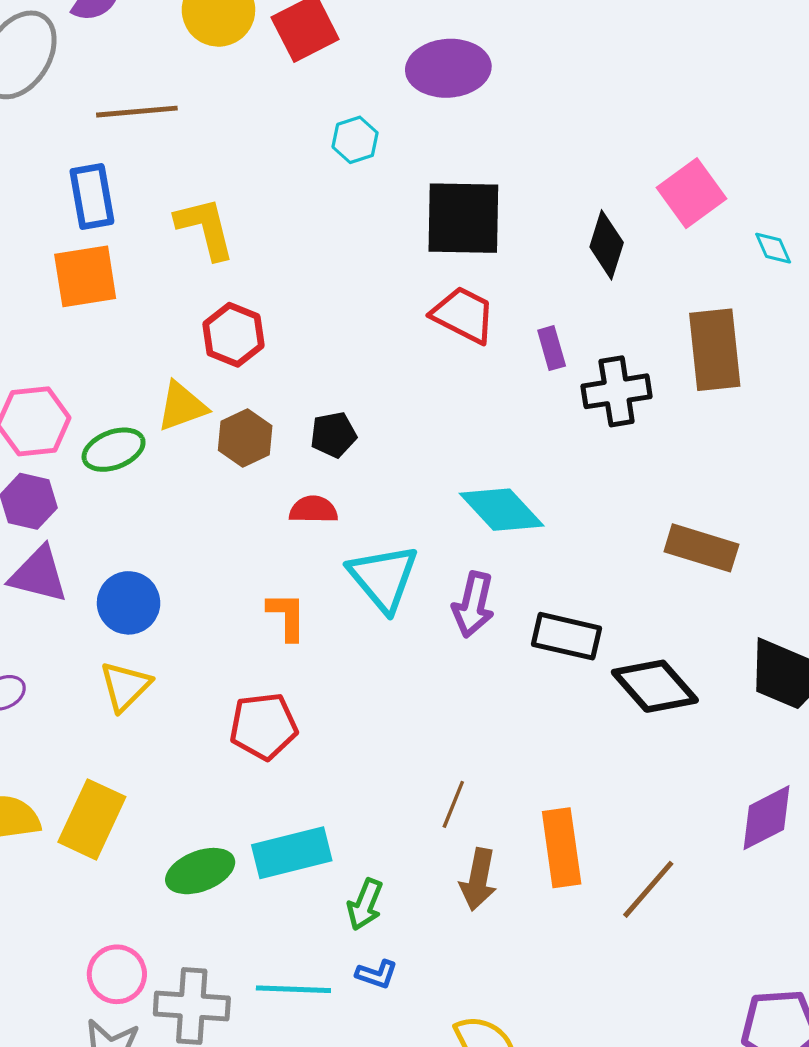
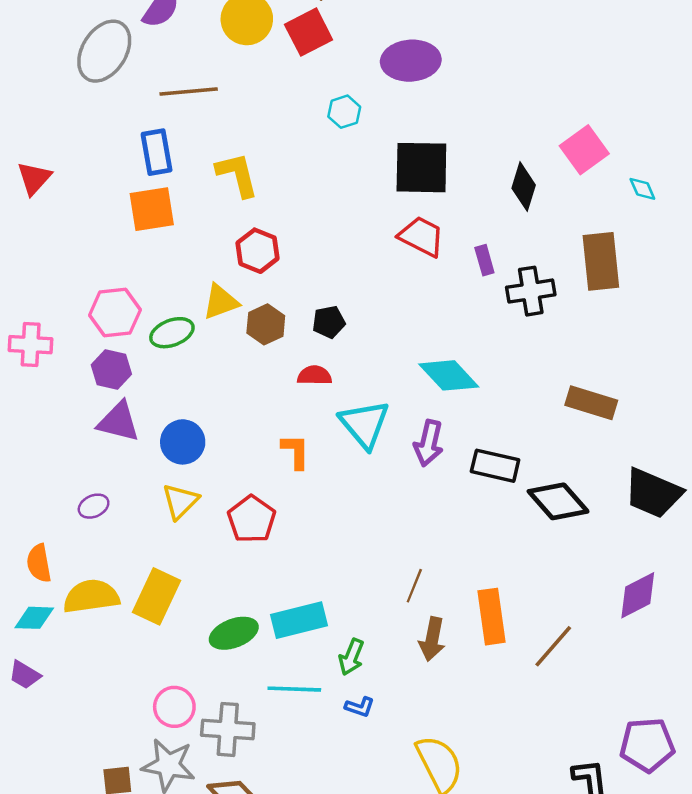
red pentagon: (263, 726) -> (252, 519), moved, turned -30
cyan line: (293, 989) -> (294, 689), moved

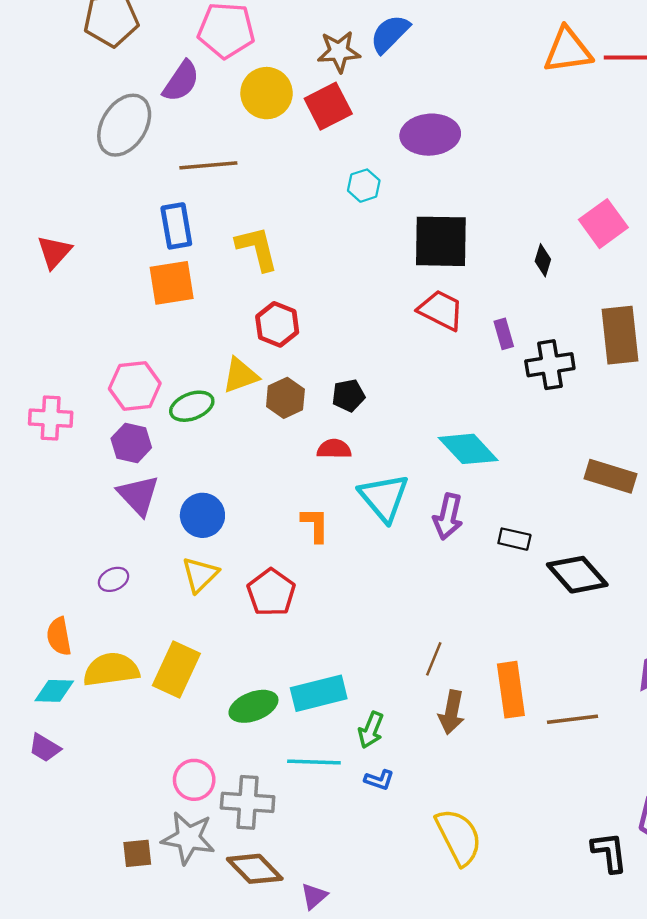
black diamond: (524, 187) -> (543, 260), size x0.7
purple triangle: (119, 422) -> (138, 495), turned 33
black rectangle: (495, 466) -> (514, 539), size x0.7
brown line: (553, 646) -> (573, 719), turned 42

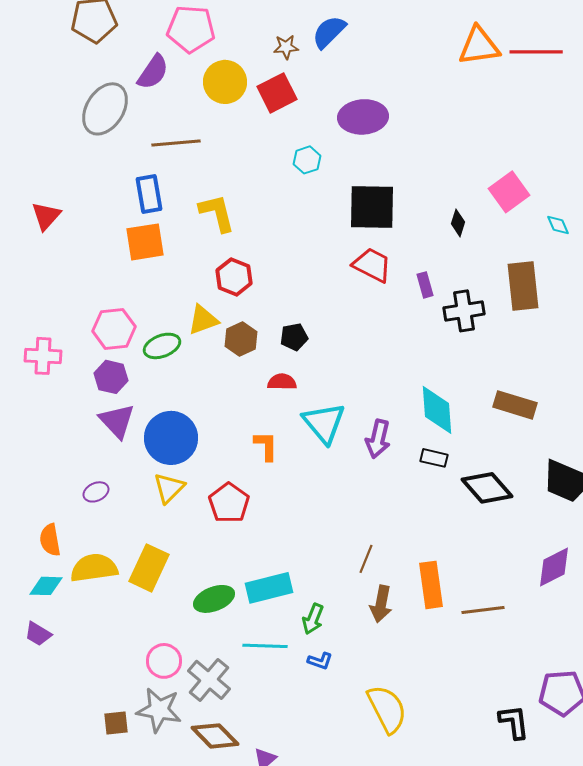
brown star: (339, 52) -> (286, 47), size x0.7
cyan diamond: (468, 449) -> (437, 410), moved, turned 39
blue circle: (202, 515) -> (171, 438), size x1.4
gray cross: (248, 802) -> (209, 680), turned 36

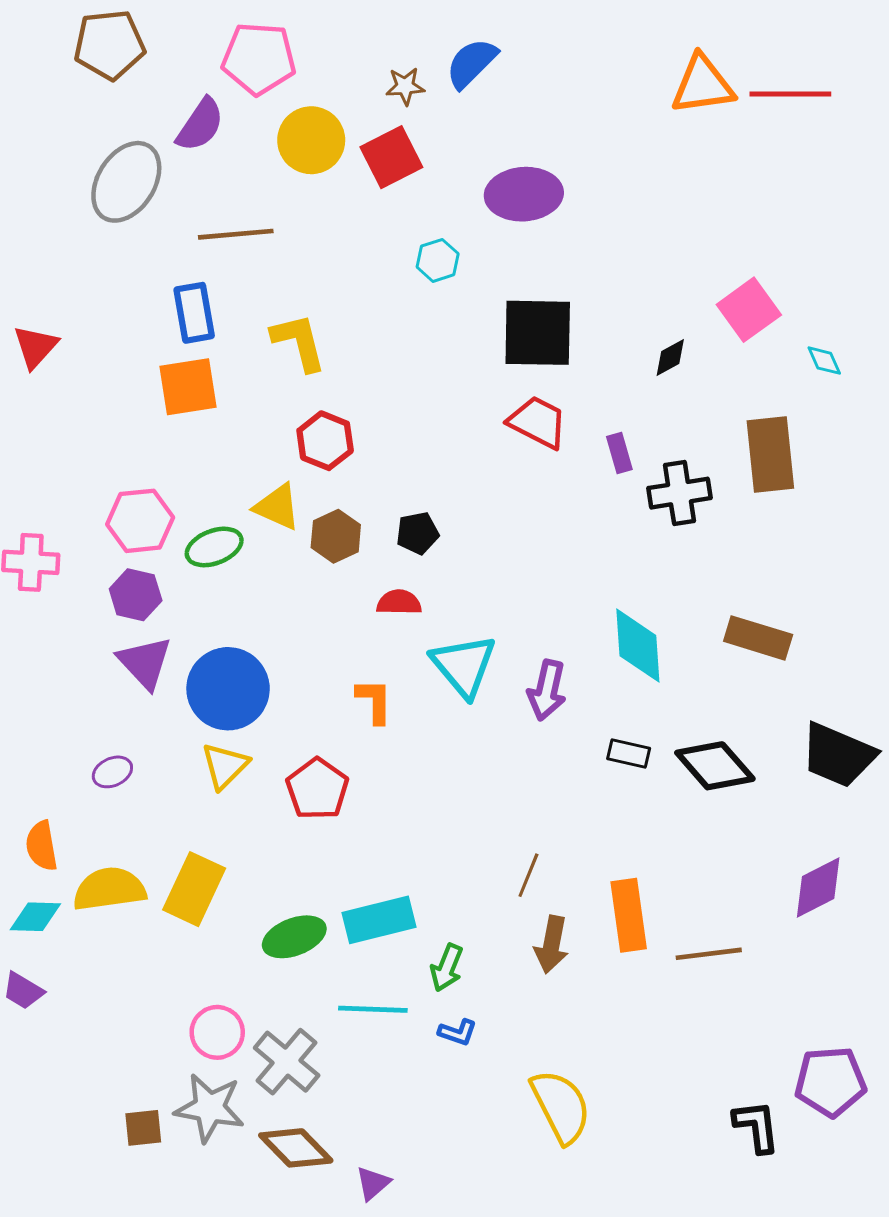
black diamond: (458, 223) -> (670, 357), turned 44
yellow triangle: (203, 320) -> (277, 507), turned 44
black rectangle: (434, 458) -> (629, 753), moved

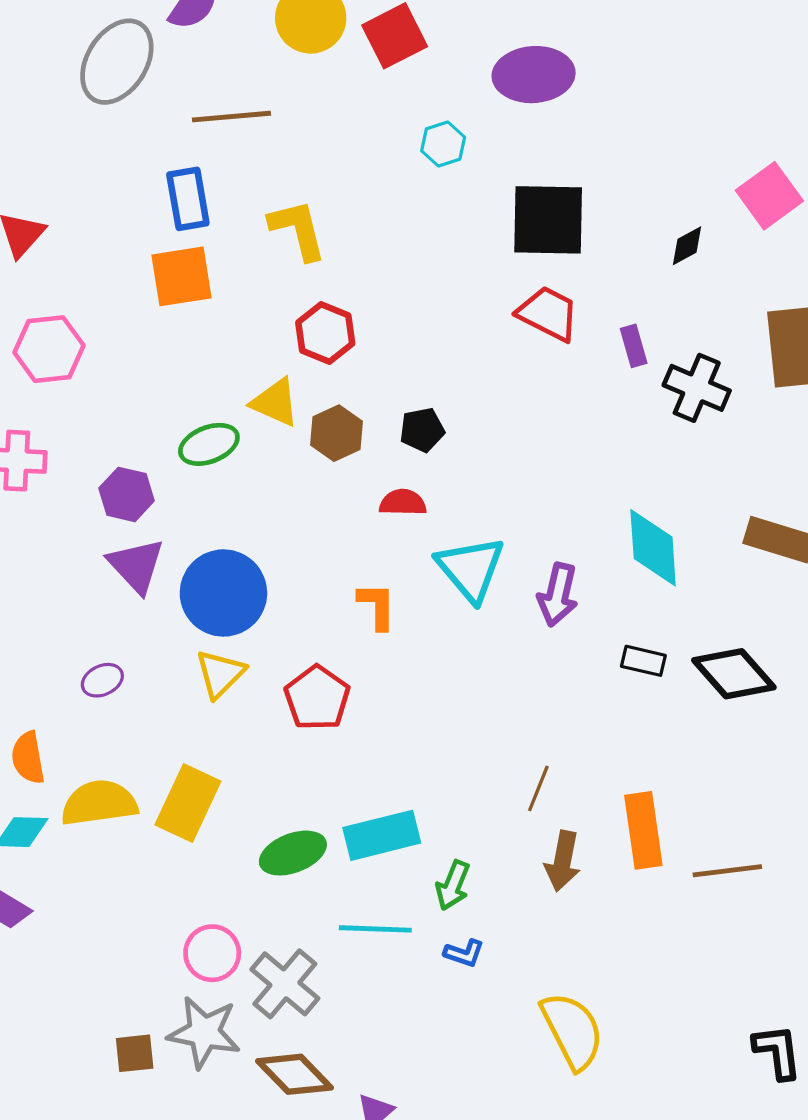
black cross: (679, 493) -> (697, 388), turned 32
pink hexagon: (140, 521) -> (49, 349), moved

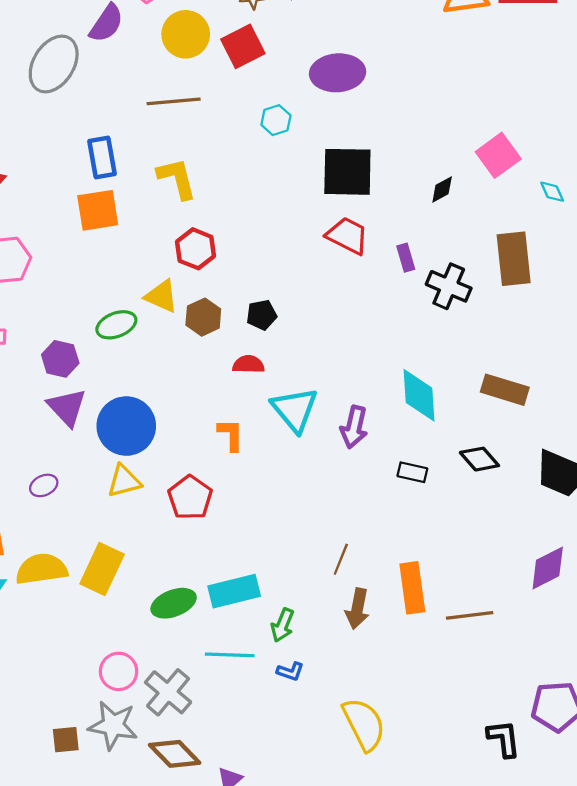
brown line: (232, 117) -> (174, 101), moved
yellow triangle: (220, 674) -> (124, 481), turned 30
black diamond: (734, 674) -> (479, 459), moved, size x0.7

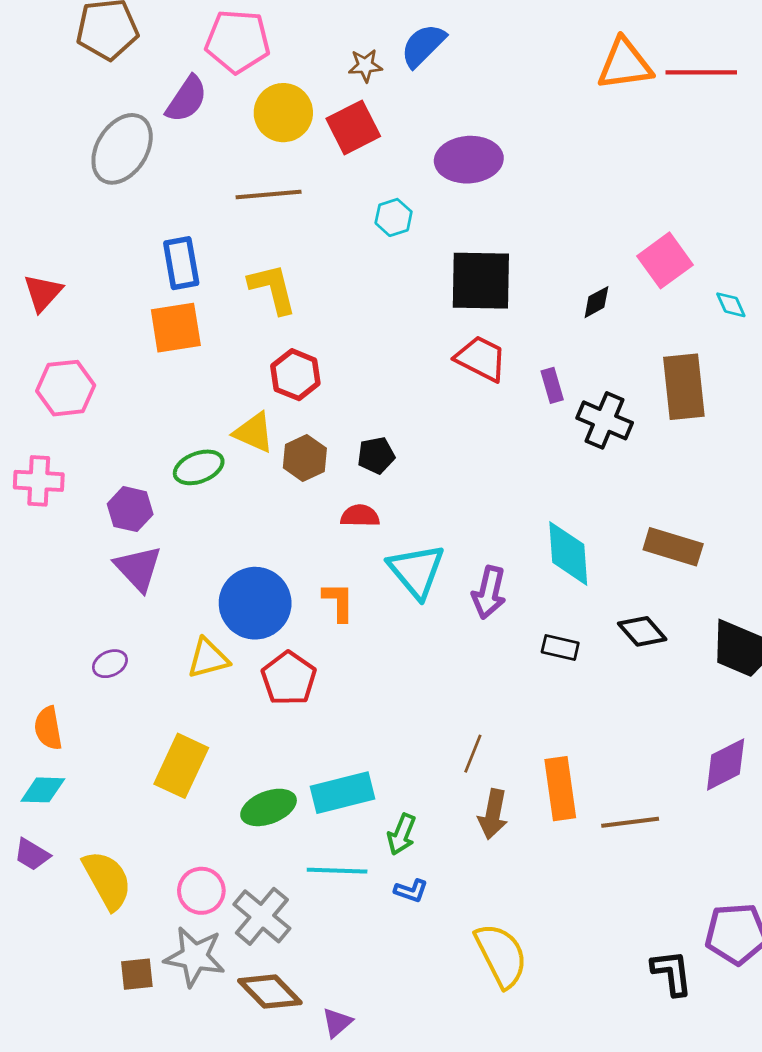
blue circle: (126, 426) -> (255, 603), moved
yellow semicircle: (42, 569) -> (107, 880), moved, turned 69

